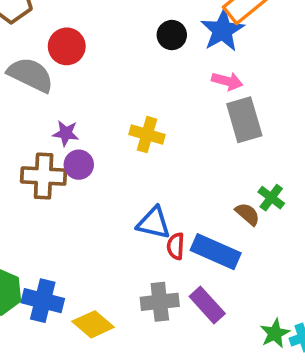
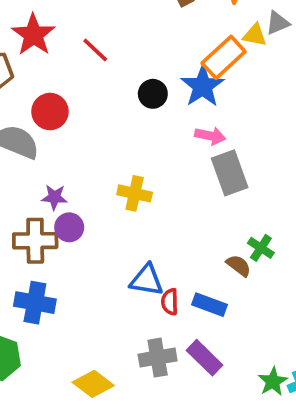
blue rectangle: (216, 252) -> (209, 305), size x0.7
blue cross: (43, 301) -> (35, 303), moved

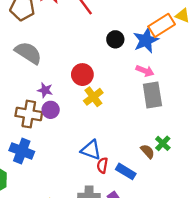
red circle: (50, 112) -> (82, 75), moved
yellow cross: (135, 193) -> (93, 97), turned 30

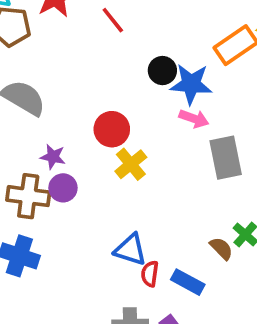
blue star: (146, 40) -> (191, 84), moved, turned 30
pink arrow: (145, 71) -> (194, 119), moved

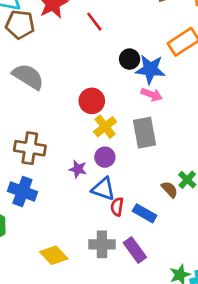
purple star: (53, 157) -> (78, 169), moved
gray rectangle: (226, 158) -> (145, 133), moved
purple circle: (63, 188) -> (105, 157), moved

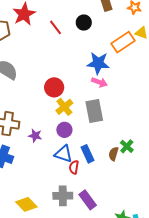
black circle: (130, 59) -> (84, 23), moved
purple star: (78, 169) -> (35, 136), moved
brown semicircle: (170, 189) -> (114, 154), turned -120
blue rectangle: (145, 213) -> (87, 154), moved, turned 36

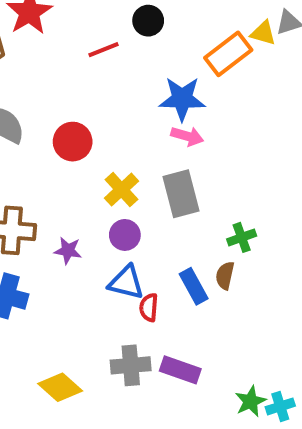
red line: (56, 27) -> (104, 50), moved, turned -70
red circle: (54, 87) -> (73, 142), moved
green cross: (127, 146) -> (242, 237), moved, turned 32
blue rectangle: (87, 154) -> (194, 286), moved
purple rectangle: (88, 200) -> (180, 370), turned -30

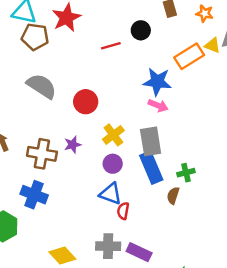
purple star: (68, 251) -> (73, 145), moved, turned -30
blue rectangle: (194, 286) -> (151, 168), moved, size x1.4

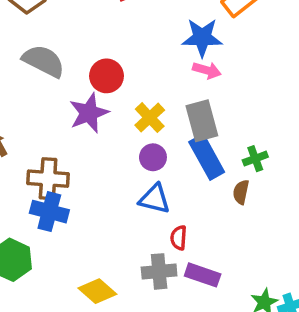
purple star: (73, 145) -> (89, 113), moved, size x1.6
brown cross: (42, 154) -> (48, 179), moved
red semicircle: (123, 211) -> (179, 238), moved

